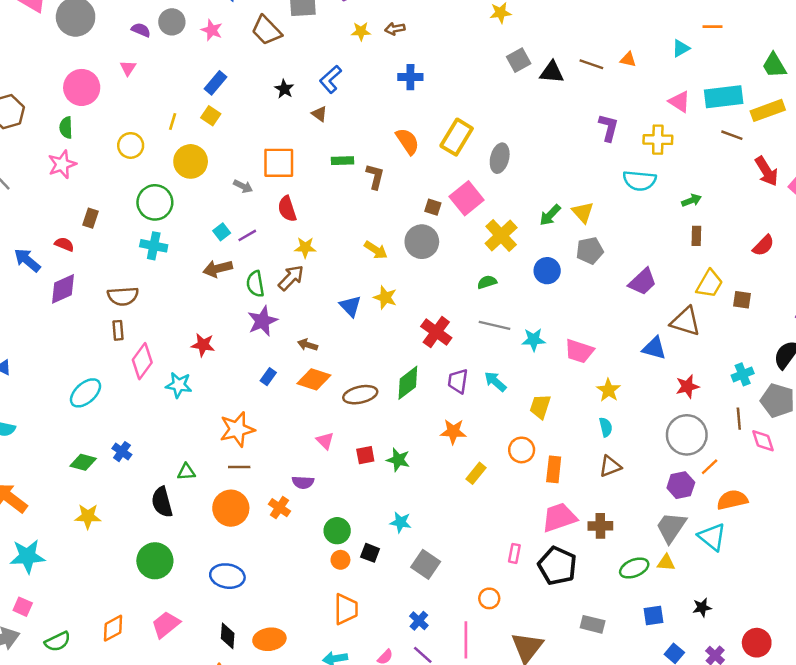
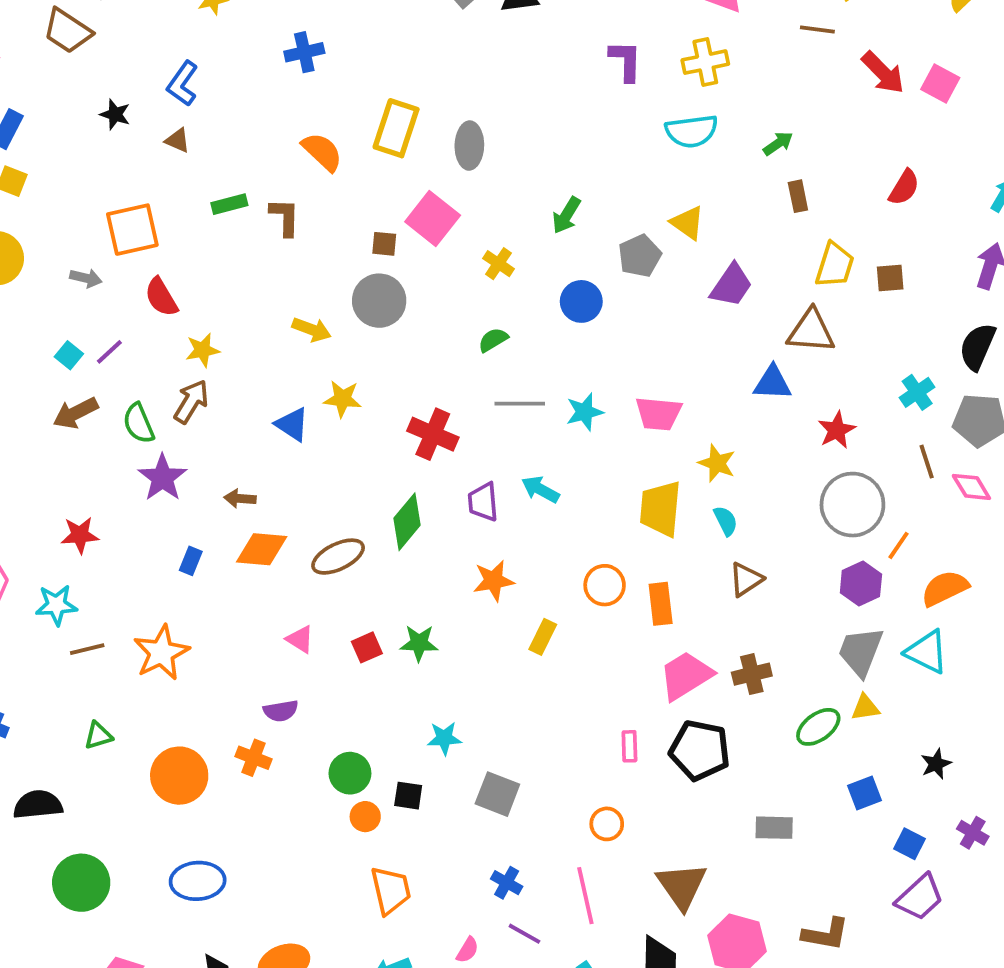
yellow triangle: (583, 212) -> (687, 223), moved
yellow cross: (501, 236) -> (498, 264), size x0.6
yellow trapezoid: (540, 407) -> (660, 509), moved, size x1.4
brown line: (239, 467) -> (87, 649), moved
black semicircle: (162, 502) -> (38, 805), moved, turned 112

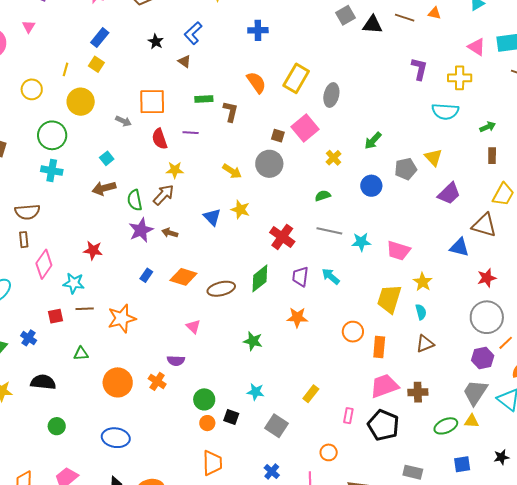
purple line: (109, 352) -> (191, 133), moved, turned 35
brown arrow: (240, 499) -> (170, 233), moved
yellow rectangle: (543, 637) -> (311, 394), moved
red square: (367, 647) -> (55, 316), moved
green circle: (81, 883) -> (57, 426), size x0.6

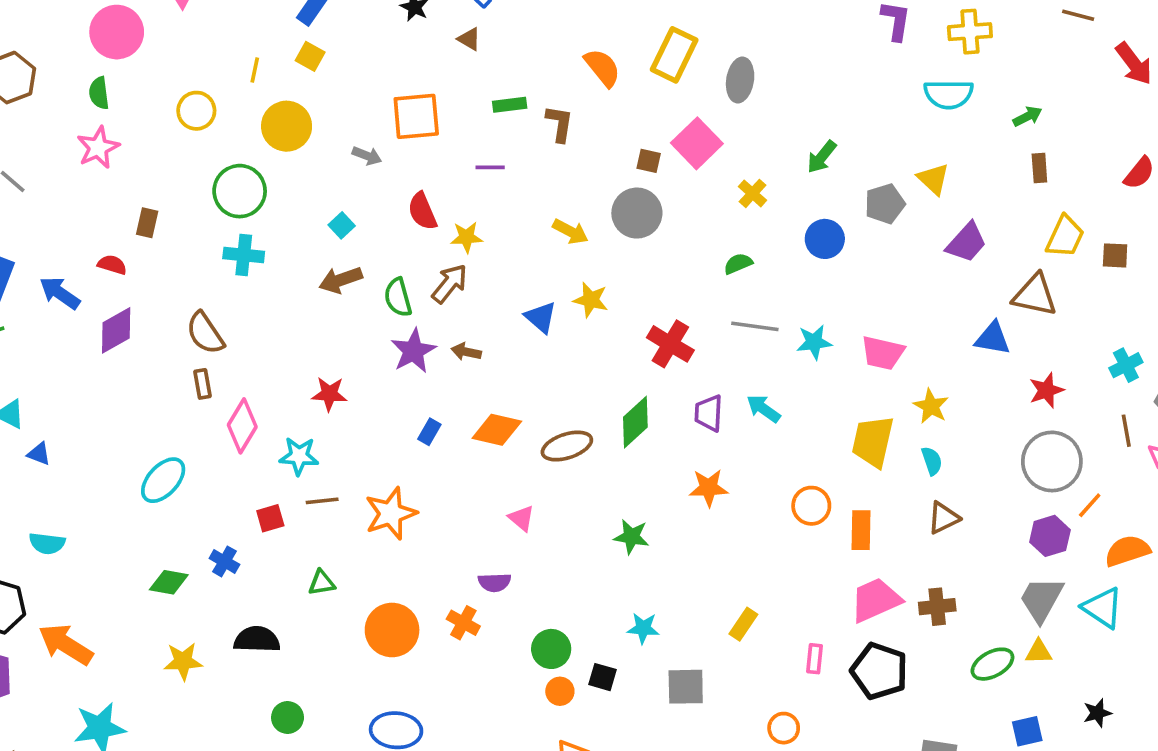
red semicircle: (160, 139) -> (422, 211), moved
brown semicircle: (27, 212) -> (205, 333), turned 65
gray square: (277, 426) -> (686, 687), turned -30

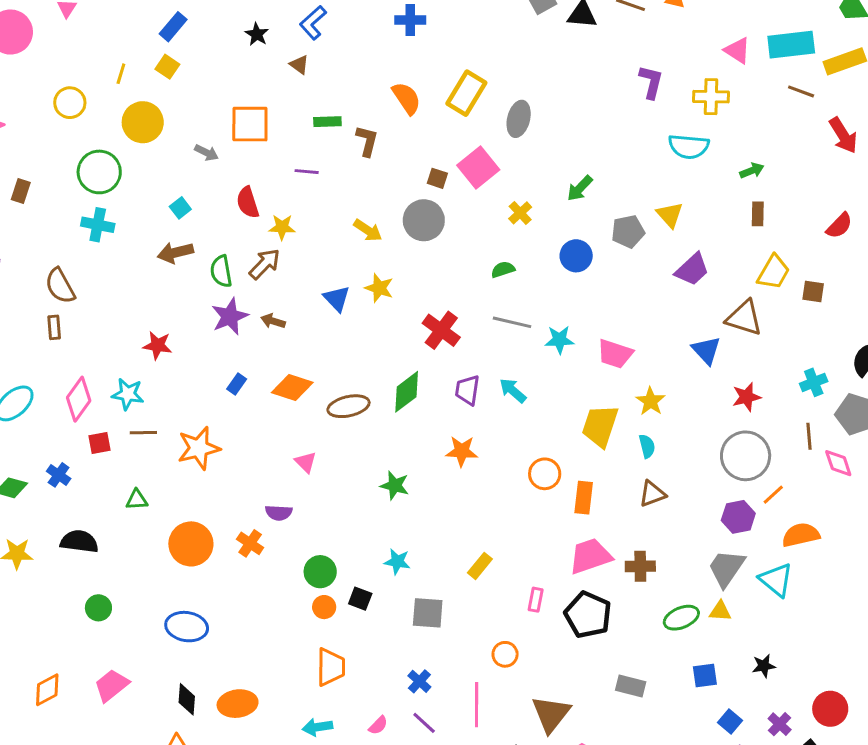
blue triangle: (993, 338) -> (706, 350), turned 32
pink diamond: (242, 426) -> (79, 399), moved

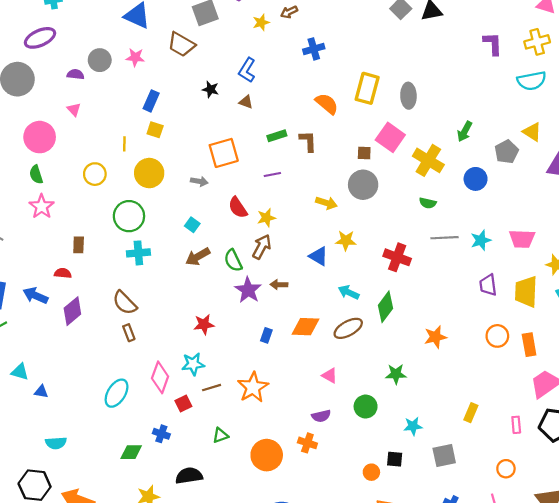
yellow cross: (520, 213) -> (428, 160), size x1.8
green semicircle: (503, 270) -> (428, 203), turned -133
purple trapezoid: (467, 390) -> (488, 285), moved
cyan arrow: (513, 391) -> (349, 292), moved
green circle: (320, 572) -> (366, 407), moved

